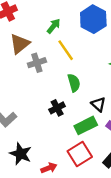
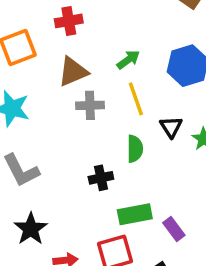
black triangle: (98, 104) -> (171, 127), moved

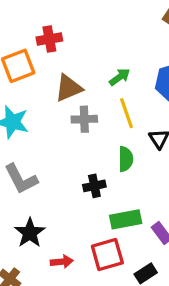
red cross: (69, 21) -> (49, 39), moved

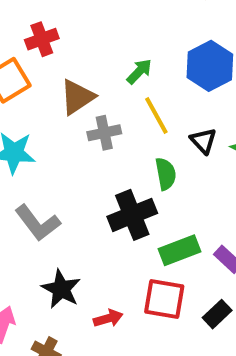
black cross: (94, 186) -> (132, 215), size x1.6
red square: (107, 255) -> (164, 299), turned 36

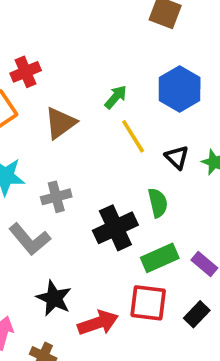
gray cross: (104, 133) -> (56, 197), moved
green semicircle: (166, 174) -> (158, 203), moved
red arrow: (108, 318) -> (98, 323), size x1.5

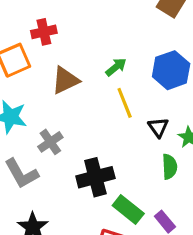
gray cross: (56, 197) -> (50, 142), turned -30
green semicircle: (158, 203) -> (170, 167), moved
green rectangle: (160, 258) -> (128, 209), turned 52

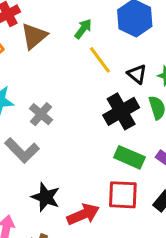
brown triangle: (65, 80) -> (34, 36), moved
black cross: (95, 177) -> (121, 111), moved

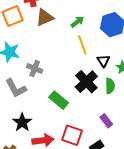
black cross: (121, 111) -> (86, 82), turned -30
gray cross: (41, 114) -> (35, 69), turned -35
green rectangle: (129, 157) -> (59, 100), moved

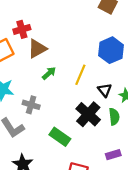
green arrow: (77, 22) -> (49, 73), moved
yellow line: (82, 45) -> (80, 75), turned 48
purple rectangle: (106, 121) -> (113, 155), turned -64

